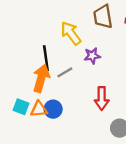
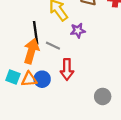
gray line: (65, 72) -> (53, 46), turned 56
red arrow: (102, 98) -> (67, 69), moved

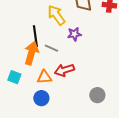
red arrow: (67, 69) -> (64, 70), turned 72
orange triangle: (29, 79) -> (44, 77), moved
blue circle: (42, 79) -> (41, 98), moved

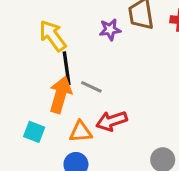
yellow arrow: (56, 15) -> (53, 36), moved
purple star: (74, 34) -> (110, 30), moved

